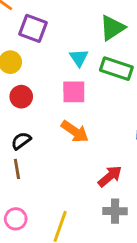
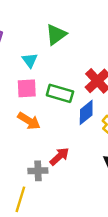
green rectangle: (116, 69) -> (60, 93), moved
gray cross: (115, 211) -> (38, 171), moved

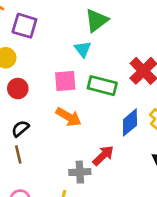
cyan triangle: (30, 60) -> (83, 49), moved
blue diamond: (86, 112) -> (130, 122), moved

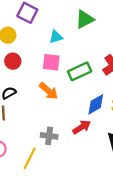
cyan triangle: (83, 49) -> (56, 37), moved, turned 40
green rectangle: (102, 86) -> (80, 71), turned -50
red arrow: (103, 155) -> (82, 127), moved

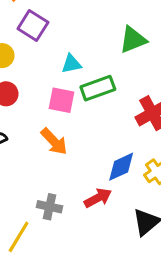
green triangle: (85, 19) -> (133, 40), moved
green rectangle: (80, 71) -> (98, 88), moved

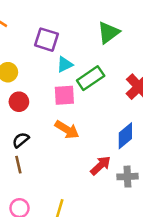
purple square: (33, 25) -> (46, 40), moved
red arrow: (98, 198) -> (101, 166), moved
gray cross: (50, 207) -> (127, 177), moved

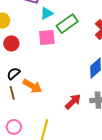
orange arrow: (67, 130) -> (32, 86), moved
red arrow: (101, 166) -> (73, 102), moved

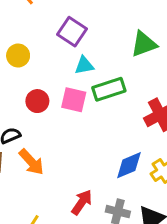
red circle: (11, 43) -> (37, 101), moved
red arrow: (73, 102) -> (82, 202), turned -30

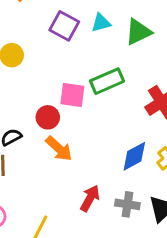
cyan triangle: (84, 65) -> (101, 23), moved
red circle: (37, 101) -> (48, 117), moved
orange arrow: (31, 162) -> (59, 149), moved

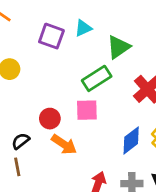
green triangle: (138, 32) -> (118, 47), moved
pink square: (72, 95) -> (87, 110), moved

